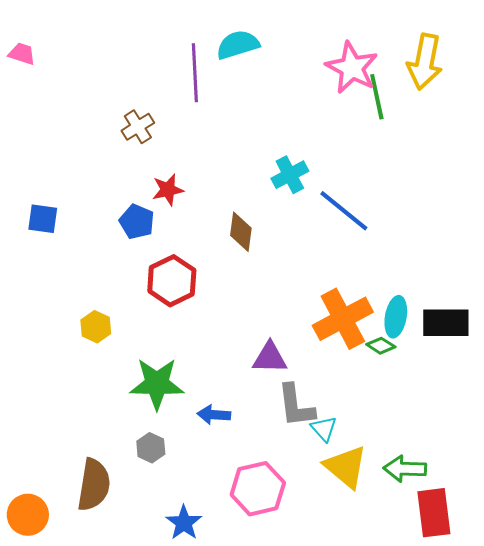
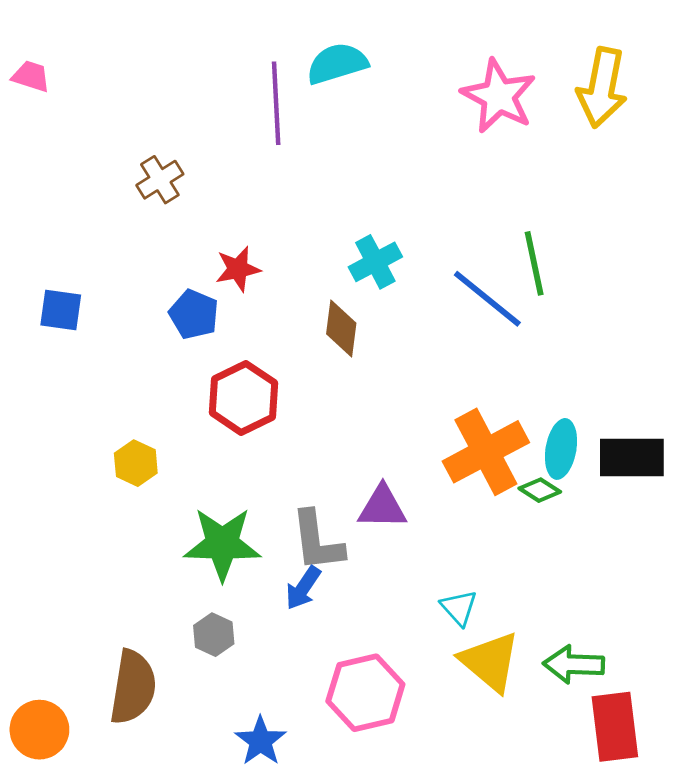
green line: (377, 97) -> (534, 263), moved
brown cross: (138, 127) -> (160, 180), moved
cyan cross: (290, 175) -> (375, 262), moved
gray L-shape: (296, 406) -> (317, 541), moved
blue arrow: (214, 415) -> (303, 588), turned -60

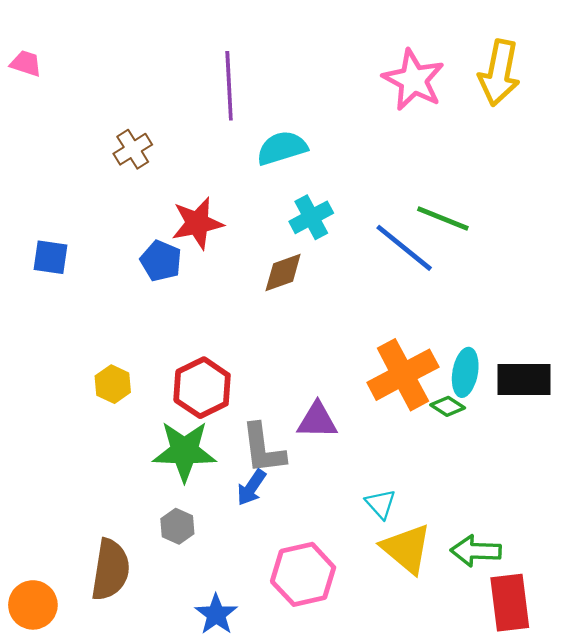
cyan semicircle: (337, 63) -> (282, 148), moved
green line: (534, 263) -> (443, 218), turned -56
red star: (238, 269) -> (197, 223), size x1.4
brown diamond: (341, 329) -> (283, 273), turned 63
red hexagon: (244, 398) -> (202, 388), moved

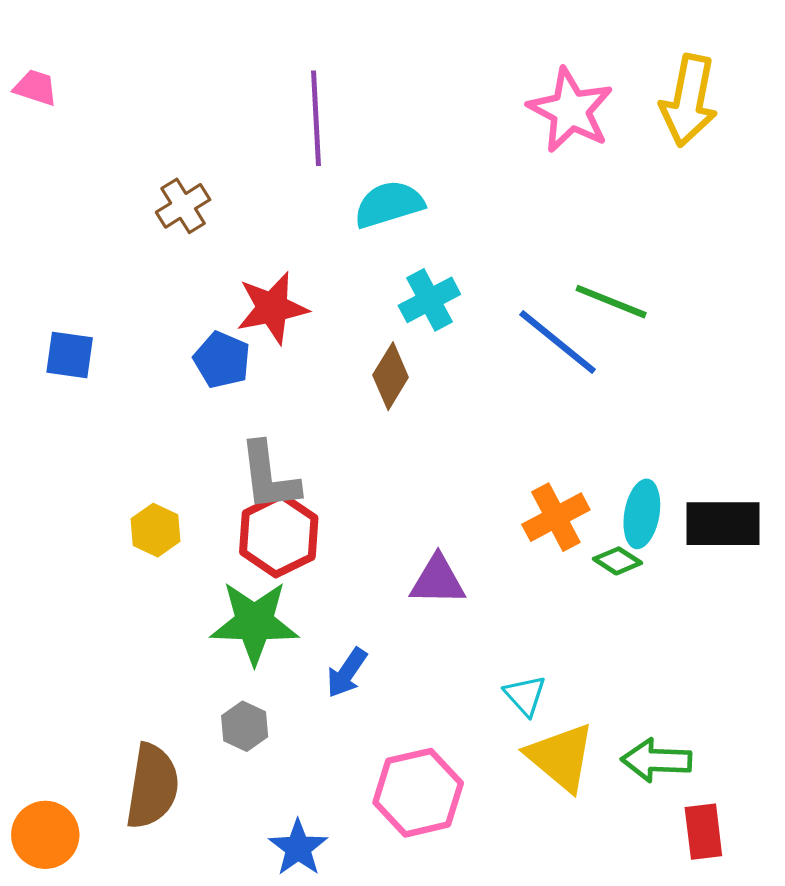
brown diamond: (283, 273) -> (391, 376), turned -39
orange cross: (403, 375) -> (556, 517), size x0.7
gray L-shape: (263, 449) -> (269, 477), moved
red rectangle: (510, 603) -> (703, 832), size x0.7

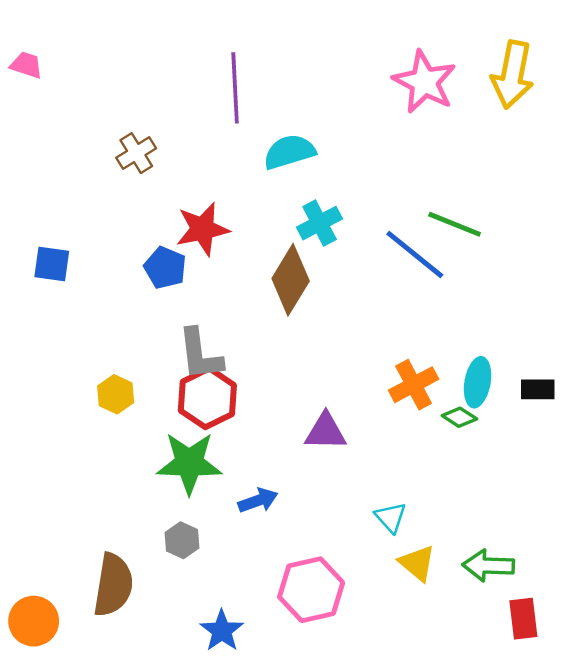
brown diamond: (391, 376) -> (291, 280), size x1.4
black rectangle: (723, 524) -> (538, 389), size x0.6
blue arrow: (347, 673) -> (258, 500), turned -144
yellow triangle: (561, 757) -> (417, 563), size x0.7

